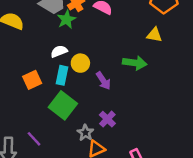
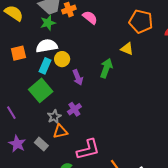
green star: (66, 19) -> (48, 23), moved
white semicircle: (59, 51) -> (47, 46), size x1.5
green arrow: (135, 63) -> (106, 68), turned -90
orange square: (32, 80) -> (18, 53), moved

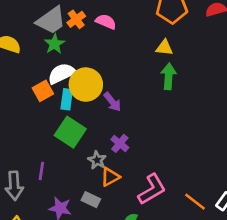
orange square: (18, 53) -> (43, 91), moved
yellow circle: (62, 59) -> (86, 85), size x1.6
green arrow: (106, 68) -> (169, 76), moved
purple line: (11, 113) -> (41, 171), turned 56

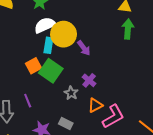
orange square: (43, 91) -> (34, 66), moved
purple line: (41, 171) -> (28, 101), turned -32
orange triangle: (110, 177) -> (95, 105), moved

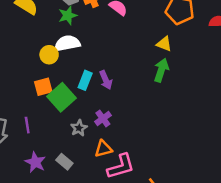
yellow circle: (64, 34) -> (49, 55), moved, size x0.6
cyan rectangle: (48, 45) -> (85, 80), moved

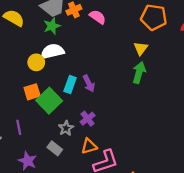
yellow triangle: (164, 44) -> (141, 48), turned 48
gray rectangle: (64, 162) -> (55, 148), moved

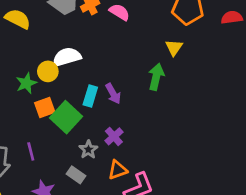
green star: (52, 26) -> (26, 83), moved
green arrow: (139, 73) -> (156, 77), moved

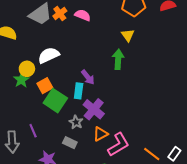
yellow circle: (48, 71) -> (27, 69), moved
cyan rectangle: (90, 96) -> (79, 91), moved
orange square: (45, 108) -> (45, 86), moved
purple cross: (114, 136) -> (94, 109), size x1.5

